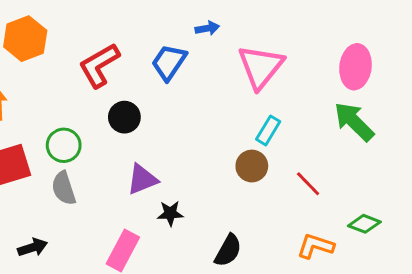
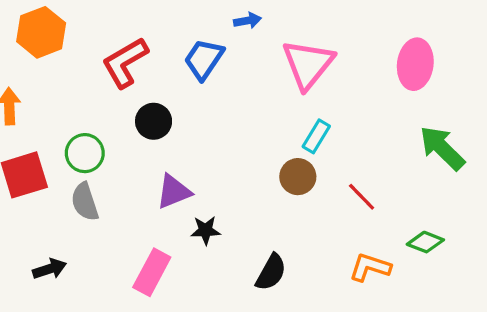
green arrow: (354, 122) -> (442, 148), moved

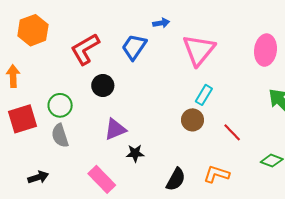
orange L-shape: (370, 267) -> (216, 174), moved
pink rectangle: (152, 272) -> (102, 179), turned -72

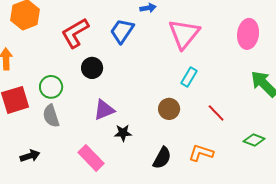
brown circle: (192, 120) -> (169, 109), moved

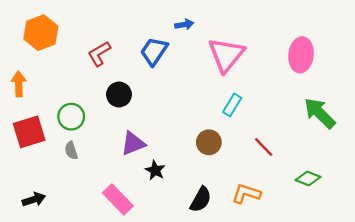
red L-shape: (75, 33) -> (99, 54), size x0.7
gray semicircle: (51, 116) -> (71, 150), size x0.7
black star: (123, 133) -> (155, 170), turned 30
black arrow: (30, 156) -> (34, 199), moved

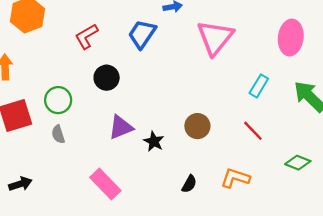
cyan rectangle: (232, 105) -> (259, 86), moved
black star: (155, 170) -> (154, 141), moved
black semicircle: (201, 199) -> (189, 184), size x0.7

